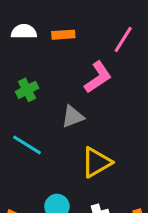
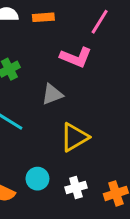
pink L-shape: (98, 77) -> (76, 57), turned 56

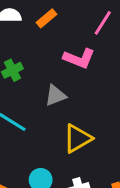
orange rectangle: (43, 17) -> (47, 18), turned -36

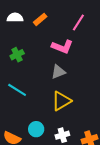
gray triangle: (55, 95) -> (58, 72), moved

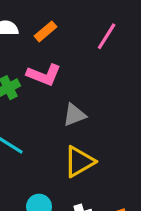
pink L-shape: (62, 47) -> (44, 75), moved

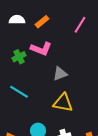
yellow triangle: (79, 162) -> (63, 103), turned 40

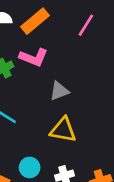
orange rectangle: (42, 22) -> (35, 21), size x1.5

